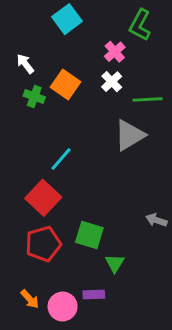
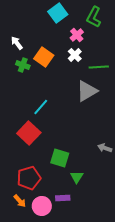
cyan square: (67, 19) -> (58, 13), moved
red pentagon: (43, 244) -> (29, 178), moved

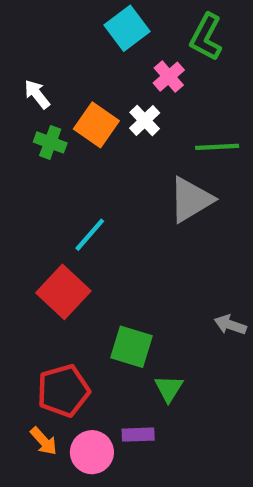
white cross: (75, 55) -> (145, 121), moved

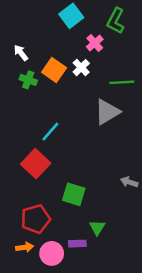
green triangle: (169, 388) -> (97, 228), moved
orange arrow: (44, 441) -> (25, 247), turned -56

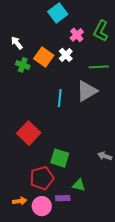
green L-shape: (116, 21) -> (101, 31), moved
cyan line: (50, 132) -> (60, 98), moved, turned -36
gray arrow: (129, 182) -> (105, 156), moved
red pentagon: (36, 219) -> (42, 178), moved
green triangle: (97, 228) -> (79, 185), turned -48

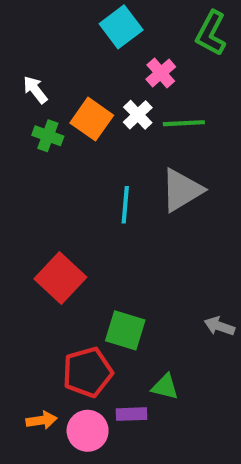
green L-shape: (101, 31) -> (211, 33), moved
green line: (99, 67) -> (184, 123), moved

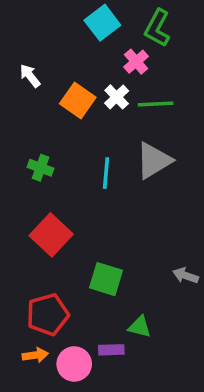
green L-shape: (211, 33) -> (157, 28), moved
green cross: (48, 136) -> (41, 168), moved
red pentagon: (88, 372) -> (48, 314), moved

